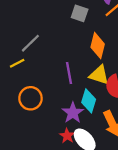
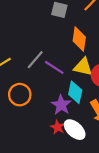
gray line: (30, 43) -> (35, 60), moved
purple line: (69, 73) -> (54, 67), turned -42

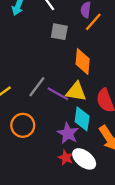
yellow triangle: (83, 67) -> (76, 92), moved

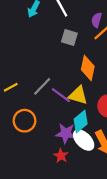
cyan diamond: (82, 119) -> (81, 121), turned 35
purple star: (68, 133) -> (66, 133), turned -30
white ellipse: (84, 159) -> (84, 140), moved

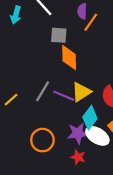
orange diamond: (88, 68) -> (69, 58), moved
yellow triangle: (78, 95) -> (81, 92), turned -36
orange circle: (25, 121) -> (42, 140), moved

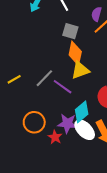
yellow triangle: (81, 92) -> (80, 70), moved
red star: (78, 157) -> (55, 137), moved

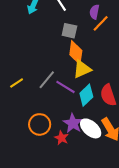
cyan diamond: (82, 112) -> (86, 95), moved
purple star: (67, 123) -> (73, 123), turned 30

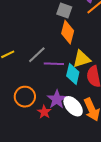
yellow triangle: (82, 69) -> (82, 59), moved
purple line: (66, 87) -> (54, 64), turned -36
cyan diamond: (86, 95) -> (73, 74), turned -40

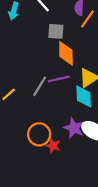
purple line: (54, 64) -> (59, 79), moved
red star: (44, 112) -> (53, 146), moved

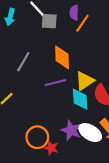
gray square: (56, 31) -> (49, 21), moved
gray line: (40, 86) -> (23, 62), moved

